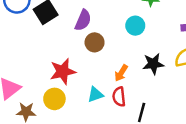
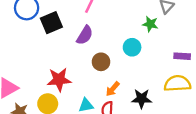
brown circle: (95, 42) -> (101, 62), moved
black star: (153, 64) -> (142, 99), moved

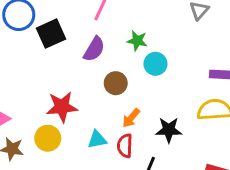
green star: (150, 24) -> (137, 41), moved

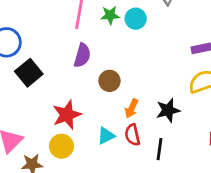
black square: (51, 34) -> (29, 73), moved
green star: (137, 41) -> (110, 15), moved
cyan circle: (155, 64) -> (136, 19), moved

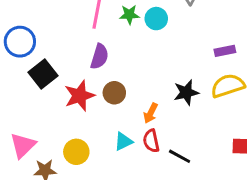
brown circle: (110, 81) -> (114, 93), moved
black star: (168, 110) -> (186, 92), moved
red star: (67, 115) -> (80, 96), moved
black line: (160, 149) -> (180, 156), turned -70

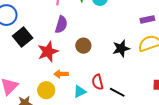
brown circle: (114, 93) -> (83, 46), moved
orange arrow: (151, 113) -> (61, 74), moved, turned 64
cyan triangle: (123, 141) -> (80, 92), moved

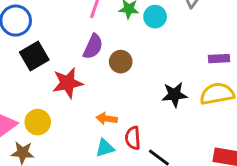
brown circle: (83, 46) -> (121, 62), moved
orange arrow: (61, 74) -> (107, 119), moved
yellow circle: (46, 90) -> (38, 122), moved

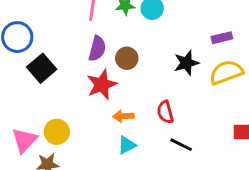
red star: (68, 83) -> (102, 85), moved
black star: (174, 95) -> (186, 63), moved
red semicircle: (133, 138) -> (165, 112), moved

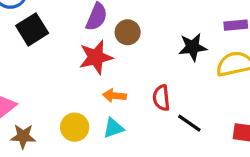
yellow circle: (57, 132) -> (75, 127), moved
black line: (181, 145) -> (189, 123), moved

